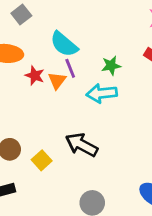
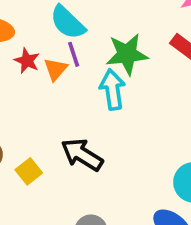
green star: (111, 66) -> (127, 54), size x1.6
cyan arrow: (102, 93) -> (112, 90), turned 84

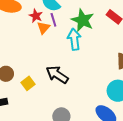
green star: (127, 54) -> (83, 20), turned 30
red star: (27, 61) -> (36, 16), moved

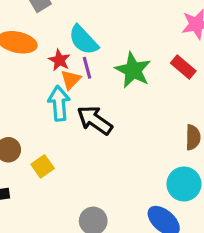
cyan arrow: (74, 39) -> (59, 103), moved
black arrow: (57, 75) -> (95, 120), moved

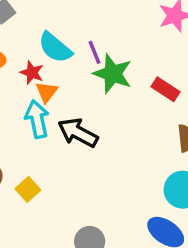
red rectangle: (183, 67) -> (165, 89), moved
purple line: (87, 68) -> (95, 52), moved

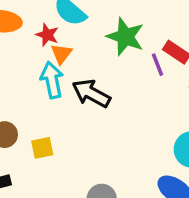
purple line: (95, 52) -> (157, 65), moved
yellow square: (28, 189) -> (42, 148), turned 30

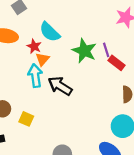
purple line: (157, 65) -> (106, 50), moved
yellow square: (42, 148) -> (26, 119), turned 32

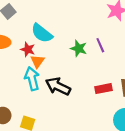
green star: (84, 51) -> (79, 48), size x0.7
red rectangle: (117, 63) -> (103, 89), moved, turned -42

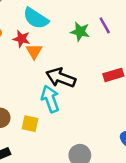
cyan arrow: (32, 79) -> (50, 99), moved

